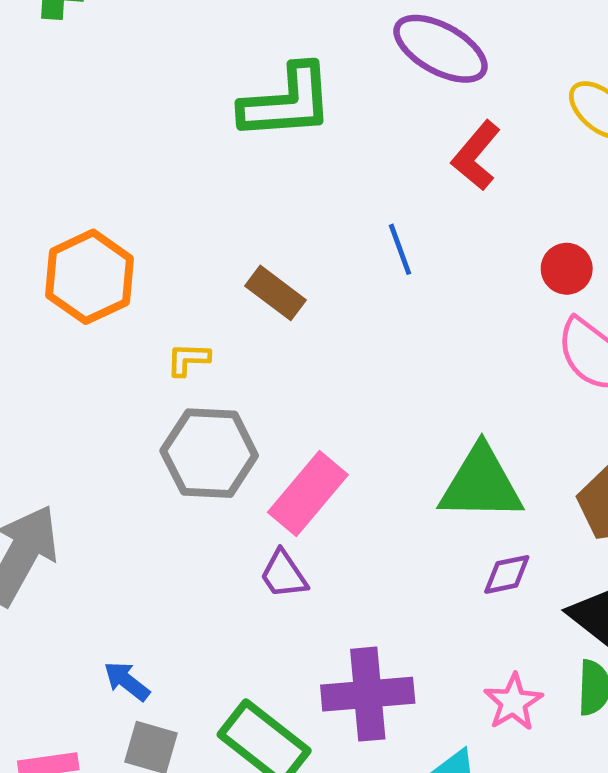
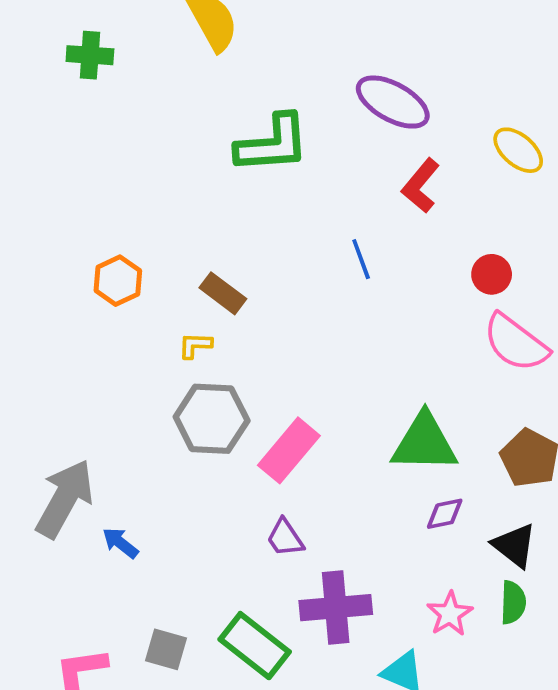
orange hexagon: (90, 277) -> (118, 281), size x0.7
brown rectangle: (276, 293) -> (223, 293), moved
purple trapezoid: (284, 574) -> (285, 538), moved
blue arrow: (127, 681) -> (120, 543), moved

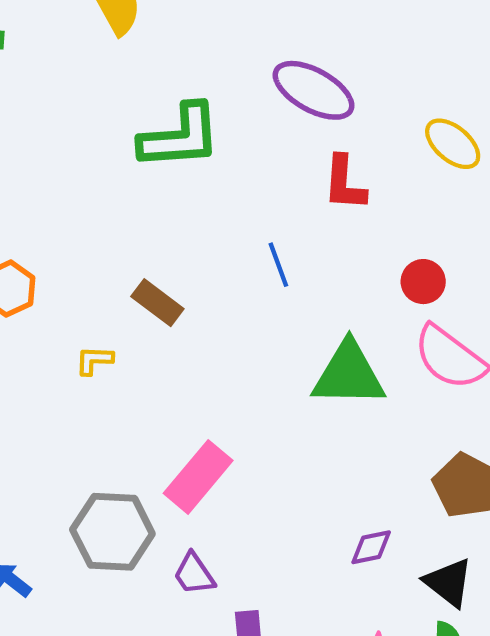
red L-shape: (421, 186) -> (344, 183), turned -36
brown rectangle: (223, 293) -> (157, 303), moved
gray hexagon: (212, 419) -> (112, 532), moved
green triangle: (424, 443) -> (349, 374), moved

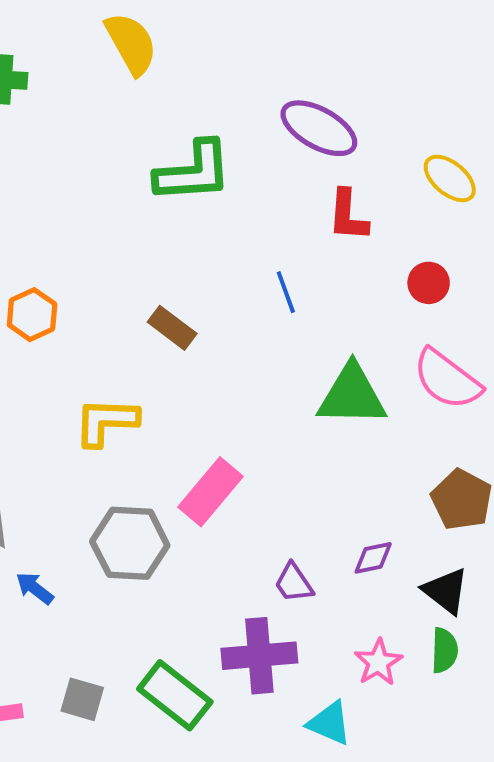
red circle: (423, 282) -> (429, 283), moved
yellow L-shape: (94, 360) -> (106, 422), moved, size x1.8
purple trapezoid: (194, 574) -> (294, 583), moved

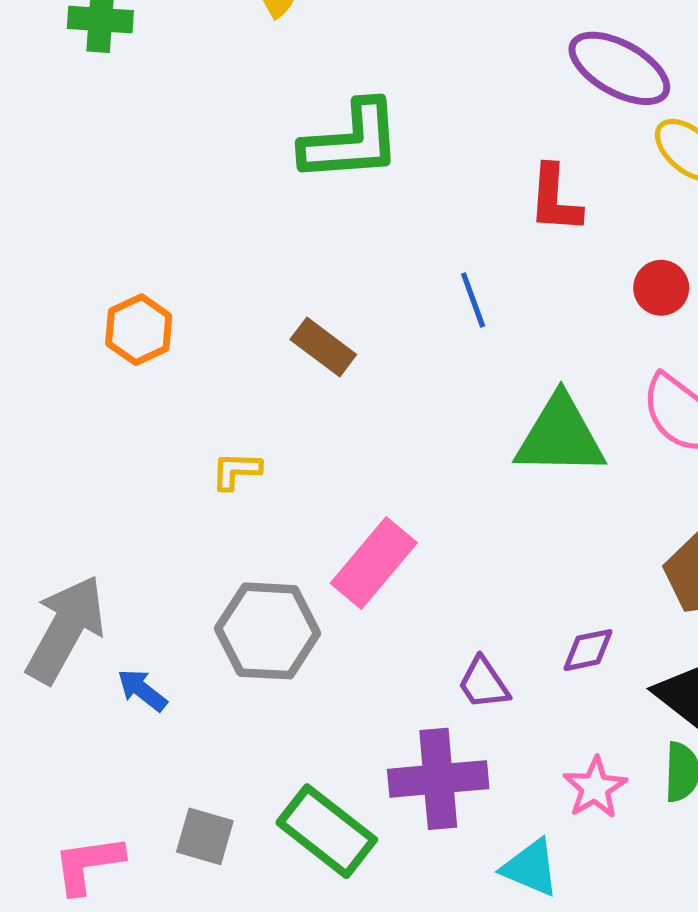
purple ellipse: (319, 128) -> (619, 68), moved
yellow L-shape: (106, 422) -> (236, 471), size x0.6

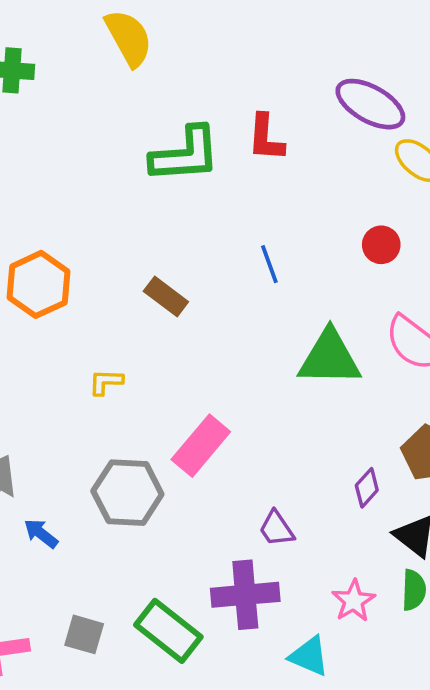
red L-shape: (555, 199) -> (266, 138), moved
red circle: (661, 288) -> (381, 245), moved
orange hexagon: (139, 330) -> (38, 284), size x1.4
purple diamond: (588, 650) -> (367, 488), moved, turned -36

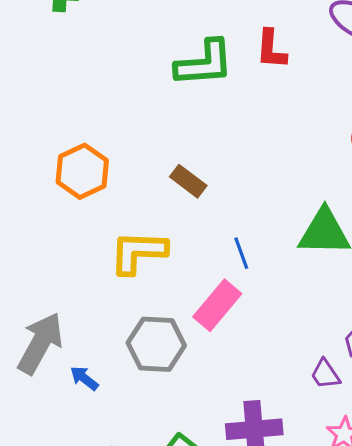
blue line: (269, 264) -> (241, 253), moved
yellow L-shape: (106, 382) -> (138, 252), size x2.0
purple trapezoid: (277, 529) -> (325, 374), moved

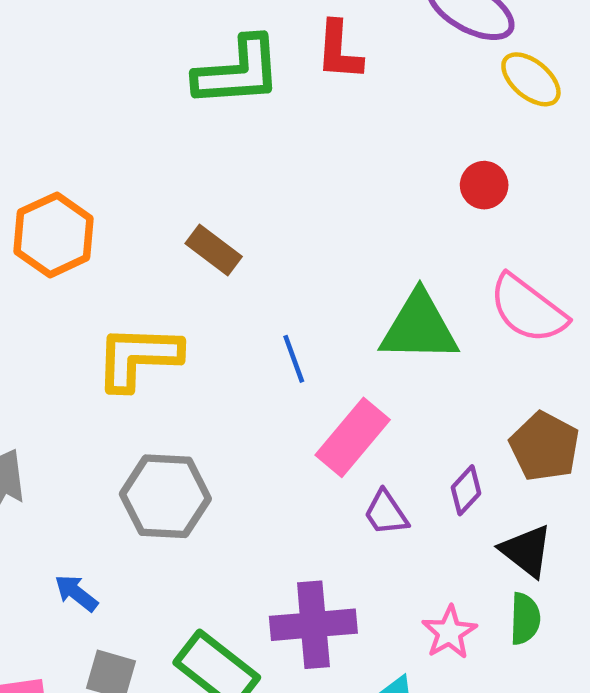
pink rectangle: (217, 305) -> (353, 437), moved
purple trapezoid: (325, 374) -> (386, 513), moved
blue arrow: (84, 378) -> (76, 593), moved

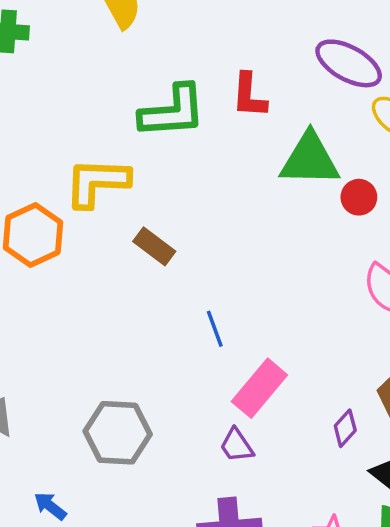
green triangle: (419, 327) -> (310, 159), moved
yellow L-shape: (138, 357) -> (97, 182), moved
purple trapezoid: (386, 513) -> (237, 445), moved

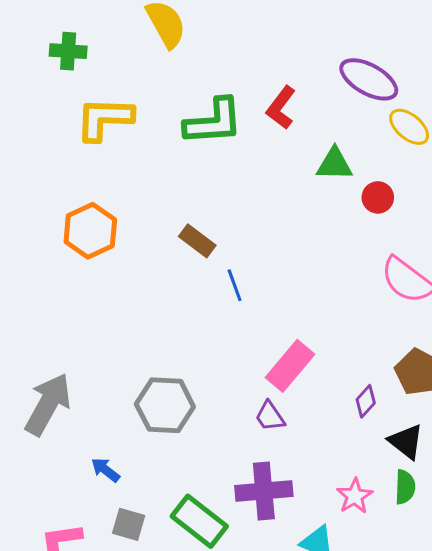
red L-shape: (249, 95) -> (281, 108), turned 33
green triangle: (310, 159) -> (334, 164), size x0.7
yellow L-shape: (97, 182) -> (104, 119), moved
blue line: (215, 329) -> (235, 285), moved

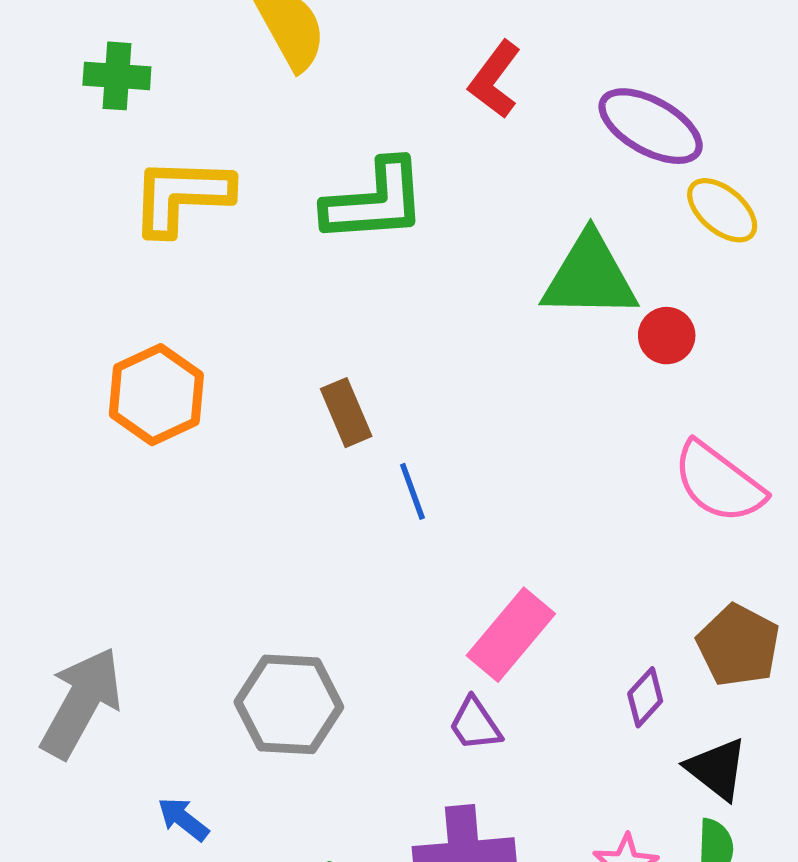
red L-shape: (281, 108) -> (495, 80), moved
green triangle: (334, 164) -> (590, 276), size x1.5
brown rectangle: (197, 241) -> (346, 413), turned 30

